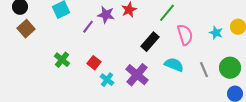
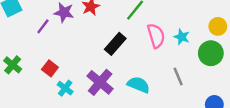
cyan star: (216, 33) -> (182, 37), moved
cyan semicircle: (174, 65) -> (139, 85), moved
green circle: (230, 68) -> (211, 53), moved

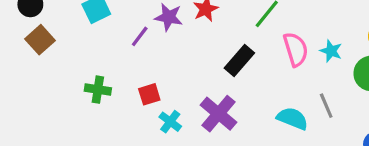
green cross: (13, 65) -> (98, 90), turned -30
red square: (50, 68) -> (149, 94), turned 35
cyan semicircle: (139, 85) -> (292, 118), moved

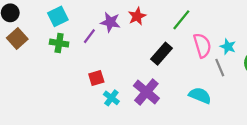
green cross: (98, 90) -> (59, 43), moved
gray line: (326, 106) -> (220, 68), moved

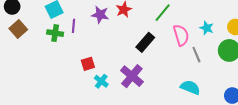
purple line: (89, 36) -> (74, 26), moved, turned -32
cyan star: (228, 47) -> (207, 28), moved
cyan semicircle: (200, 95) -> (190, 87), moved

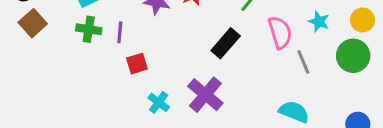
purple line: (74, 26) -> (120, 32), moved
red square: (88, 64) -> (137, 64), moved

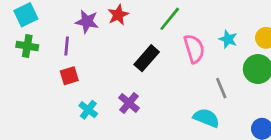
purple line: (120, 32) -> (67, 46), moved
gray line: (303, 62) -> (221, 88), moved
purple cross: (205, 95) -> (129, 103), size x0.7

